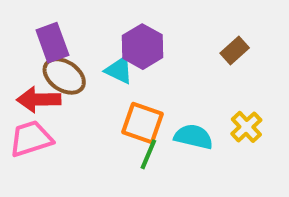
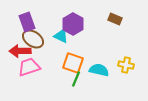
brown rectangle: (235, 51) -> (115, 19), moved, turned 64
yellow cross: (246, 127) -> (126, 65), turned -35
pink trapezoid: (31, 139) -> (29, 67), moved

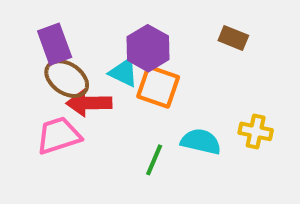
red arrow: (20, 51) -> (89, 103), moved
orange square: (73, 63) -> (158, 87), moved

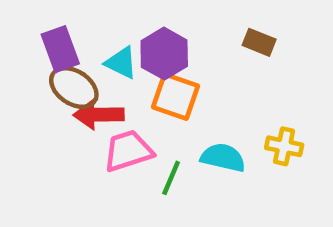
cyan triangle: (124, 73) -> (121, 63), moved
pink trapezoid: (59, 136) -> (128, 151), moved

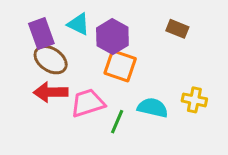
cyan triangle: (121, 63) -> (78, 24), moved
red arrow: (99, 115) -> (51, 92), moved

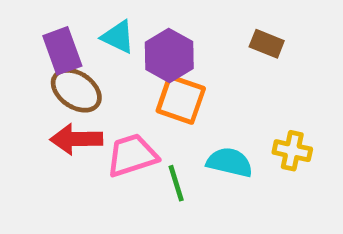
green line: (117, 122) -> (176, 183), turned -40

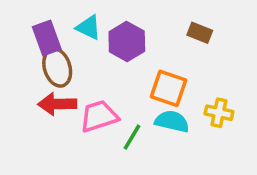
brown ellipse: (76, 90) -> (57, 68), turned 39
orange square: (181, 100) -> (168, 88), moved
green line: (176, 183) -> (132, 137), turned 48

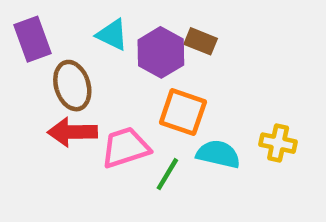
brown rectangle: (200, 33) -> (201, 41), moved
purple rectangle: (47, 38) -> (32, 39), moved
orange square: (168, 88) -> (183, 112), moved

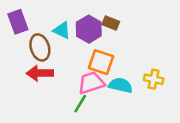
cyan triangle: (112, 35) -> (62, 30), moved
pink trapezoid: (125, 147) -> (91, 83), moved
green line: (167, 174) -> (80, 104), moved

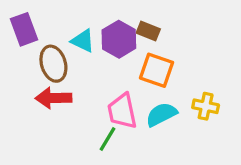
orange square: (101, 62) -> (156, 70), moved
pink trapezoid: (91, 83) -> (122, 111), turned -84
cyan semicircle: (121, 85) -> (161, 114), turned -40

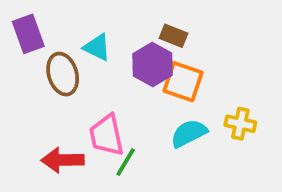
purple hexagon: (119, 39) -> (152, 64), moved
red arrow: (53, 98) -> (63, 160), moved
pink trapezoid: (122, 111) -> (107, 135), moved

